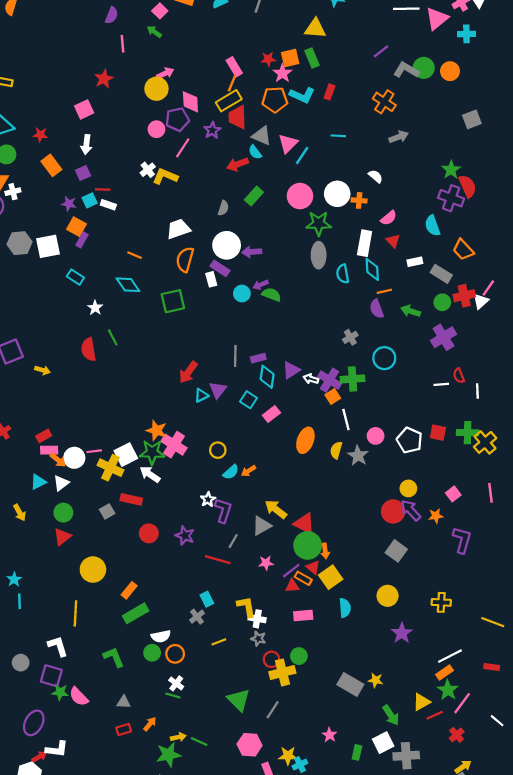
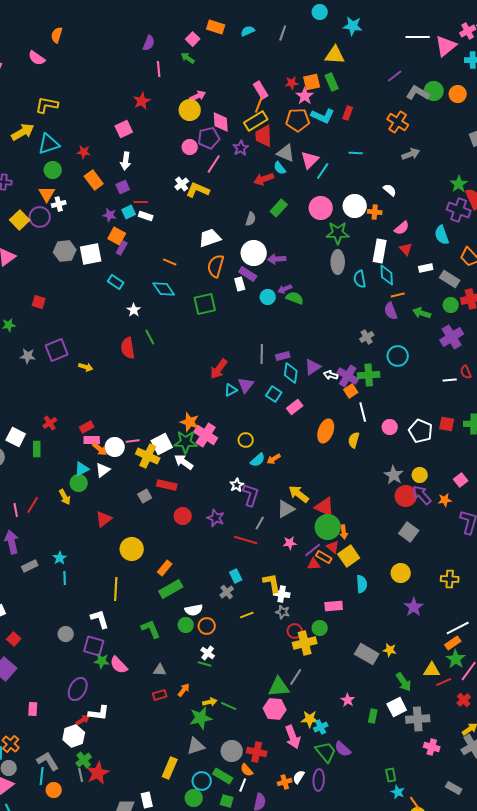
gray star: (358, 456) -> (394, 475), moved
green circle: (63, 513) -> (79, 483), moved
pink rectangle: (303, 616) -> (334, 606), moved
green triangle: (239, 700) -> (279, 687), moved, turned -50
yellow triangle: (422, 702) -> (432, 670), turned 30

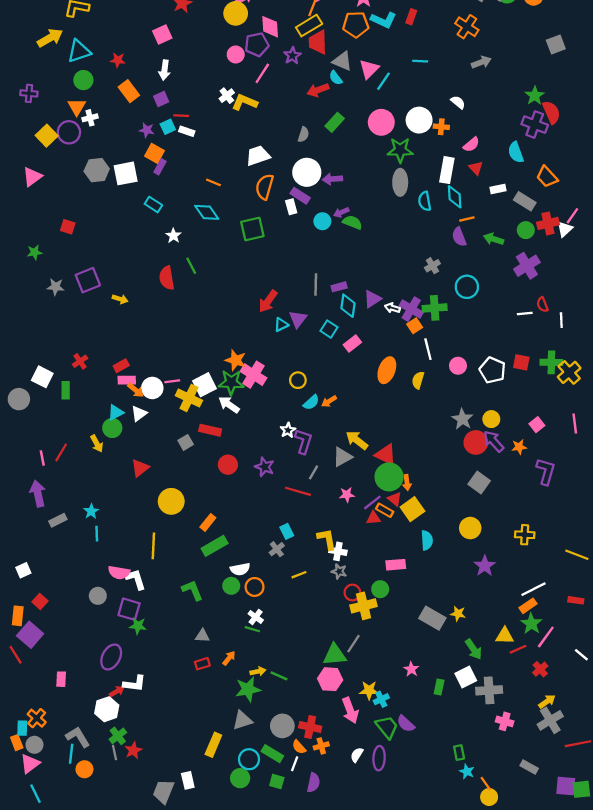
pink semicircle: (119, 665) -> (119, 572), moved, turned -36
red star: (98, 773) -> (133, 750), size x0.7
orange cross: (285, 782) -> (321, 746), moved

